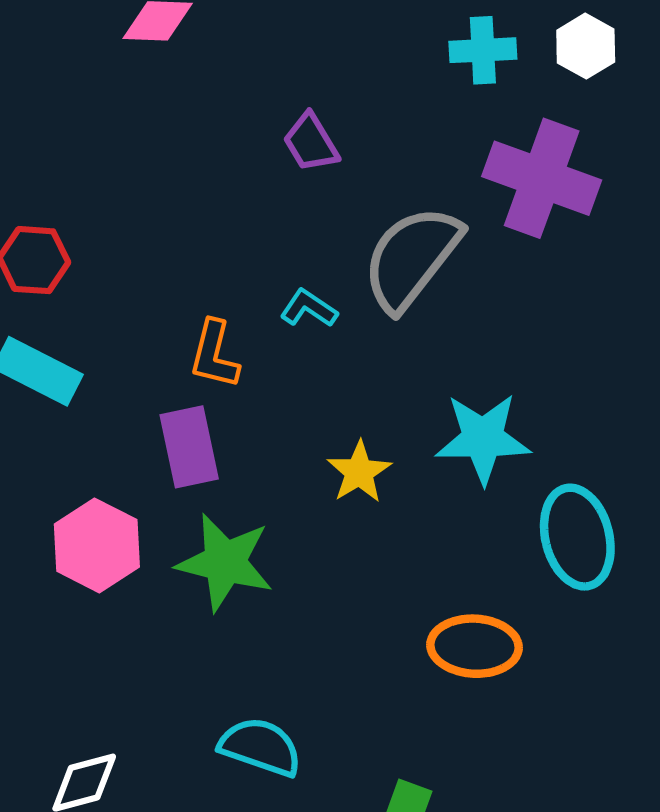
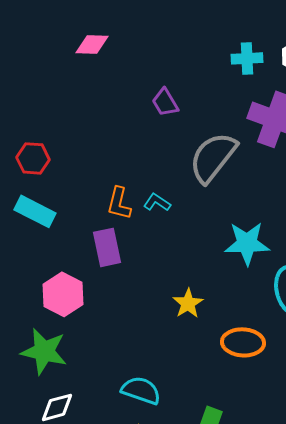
cyan L-shape: (309, 308) -> (157, 202), moved
yellow star: (359, 472) -> (188, 303), moved
green star: (225, 562) -> (44, 351), moved

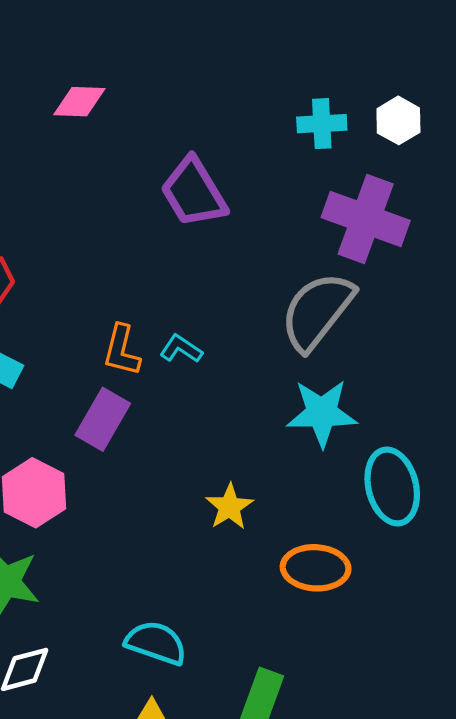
purple trapezoid: (165, 102) -> (194, 192), size x1.6
gray semicircle: (213, 157) -> (317, 311), moved
purple rectangle: (107, 247) -> (103, 419), turned 42

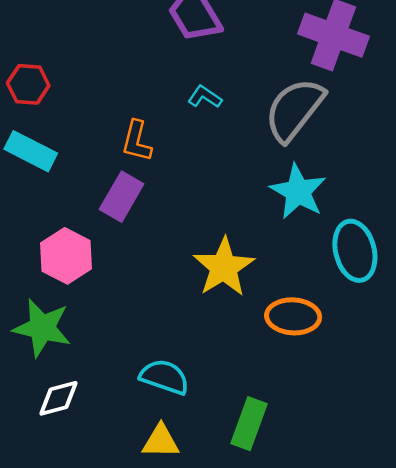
cyan L-shape: (181, 349) -> (205, 97), moved
cyan star: (322, 413) -> (298, 192), turned 30
yellow star: (230, 507) -> (224, 267), size x1.6

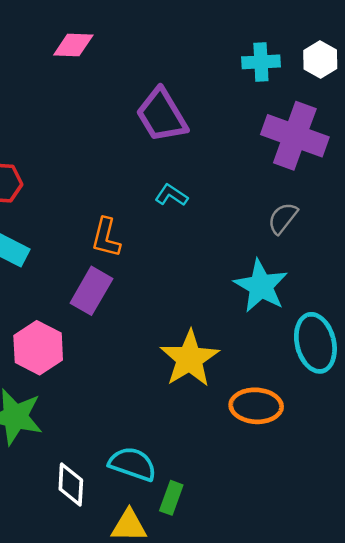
gray semicircle: (294, 110) -> (283, 218), moved, size x0.5
white diamond: (59, 398) -> (71, 485), moved, turned -72
green rectangle: (249, 424) -> (171, 498), moved, size x0.7

